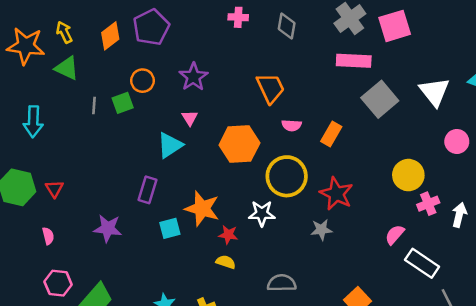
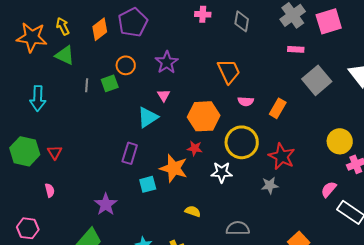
pink rectangle: (354, 61) -> (296, 49), size x0.6
purple star: (108, 228) -> (106, 204), moved, turned 30
red star: (228, 235) -> (195, 148), moved
pink hexagon: (58, 283) -> (28, 228), moved

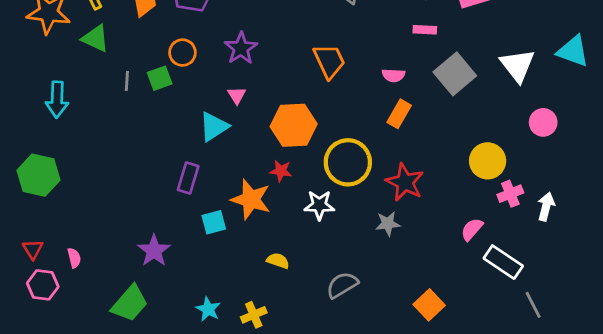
pink semicircle: (246, 101) -> (393, 75), moved
red triangle: (55, 152) -> (33, 249), moved
pink semicircle: (50, 190) -> (74, 258), moved
gray semicircle: (238, 228) -> (342, 285), turned -30

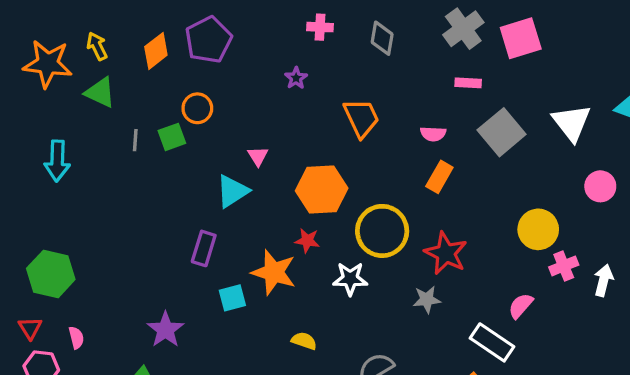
purple star: (241, 48) -> (296, 78), moved, size x0.6
green hexagon: (38, 175) -> (51, 274), moved
white rectangle: (503, 262) -> (492, 342), moved

